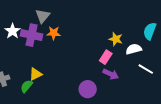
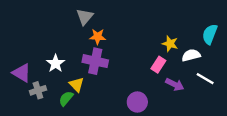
white star: (13, 31) -> (56, 63), moved
purple cross: (32, 35) -> (95, 61), moved
yellow triangle: (36, 74) -> (77, 84), turned -48
purple arrow: (111, 74) -> (175, 84), moved

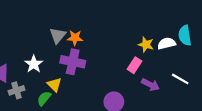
gray triangle: (85, 17) -> (58, 35), moved
cyan semicircle: (210, 34) -> (185, 35), turned -30
white semicircle: (191, 55) -> (167, 43), moved

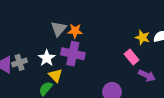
white star: (34, 64) -> (47, 58), moved
pink rectangle: (134, 65) -> (132, 57), turned -72
gray cross: (17, 90) -> (20, 62), moved

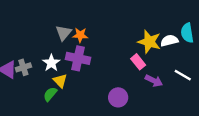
yellow star: (142, 37) -> (149, 42), size x1.5

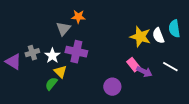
orange star: (80, 35) -> (78, 17), moved
white semicircle: (169, 41) -> (158, 36), turned -98
pink rectangle: (138, 62) -> (133, 65), moved
gray cross: (23, 67) -> (32, 53), moved

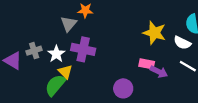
white semicircle: (158, 36) -> (182, 43), moved, turned -42
pink rectangle: (133, 65) -> (147, 64), turned -40
green semicircle: (51, 84) -> (55, 85), size x1.5

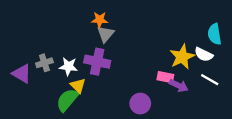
gray triangle: (69, 24) -> (106, 34), moved
yellow star: (154, 33) -> (182, 57), moved, turned 30
white star: (56, 54) -> (68, 66), turned -30

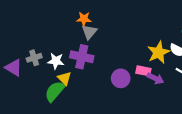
purple circle: (140, 104) -> (121, 78), moved

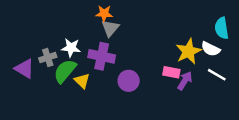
white star: (56, 61) -> (71, 48), moved
purple circle: (121, 78) -> (129, 81), moved
purple arrow: (155, 78) -> (185, 81), turned -84
green semicircle: (55, 91) -> (65, 71), moved

